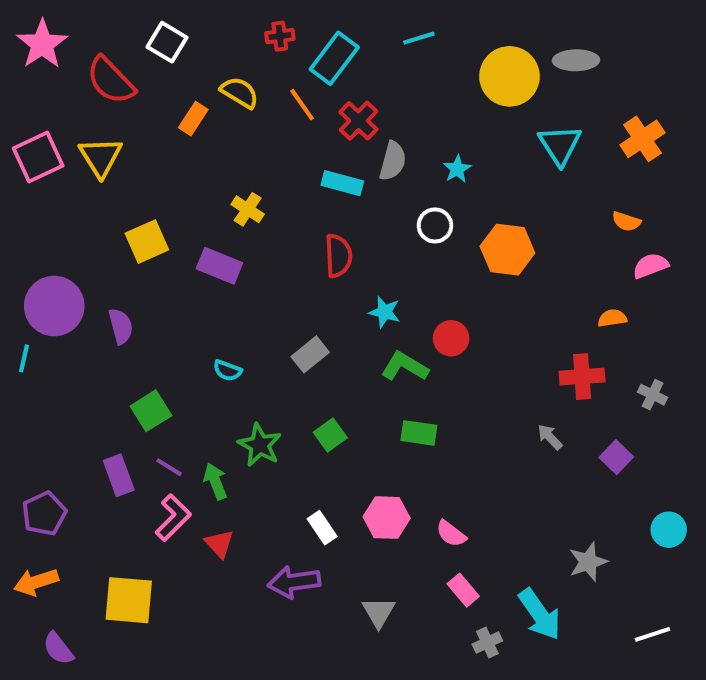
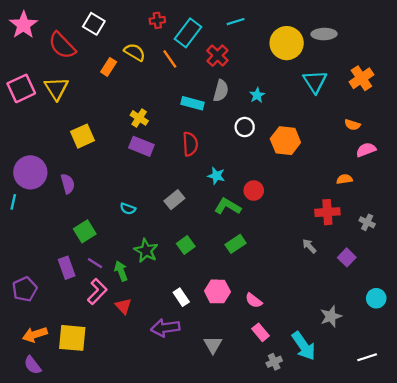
red cross: (358, 121) -> (217, 56), moved
purple rectangle: (219, 266) -> (141, 146), moved
green rectangle: (419, 433) -> (236, 244), turned -42
orange arrow: (36, 582) -> (35, 335), moved

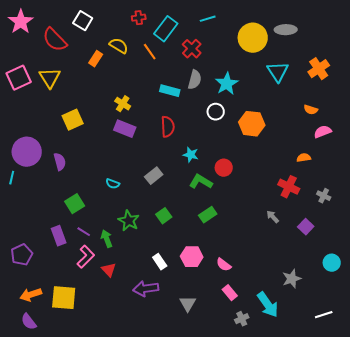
cyan star: (257, 95) -> (227, 84), size x1.6
red cross: (327, 212) -> (289, 187), turned 30

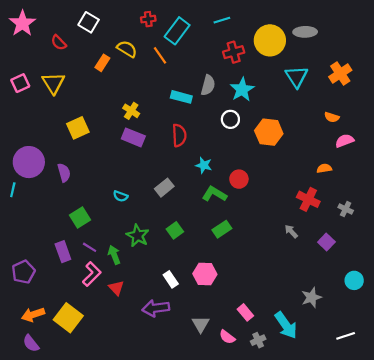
red semicircle: (55, 40) -> (59, 43), size x0.6
red cross: (192, 49) -> (234, 52), moved, turned 30
pink square: (19, 78) -> (20, 83), size x0.7
pink semicircle: (224, 265) -> (227, 337), moved
yellow square: (64, 298) -> (68, 318), turned 32

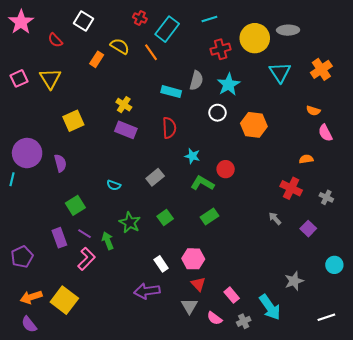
red cross: (148, 19) -> (140, 18), turned 32
pink semicircle: (345, 141) -> (325, 133), turned -96
red triangle: (116, 288) -> (198, 284), moved

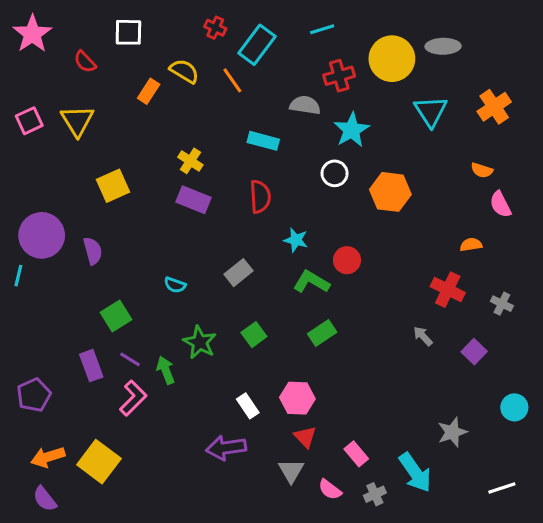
white square: (83, 21) -> (128, 32), turned -30
gray semicircle: (196, 80) -> (305, 105), moved, turned -96

